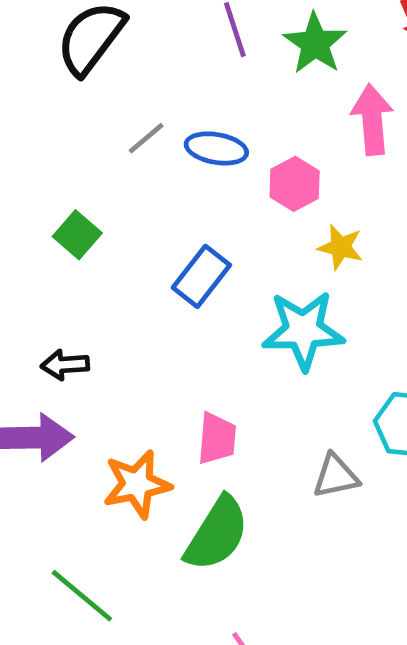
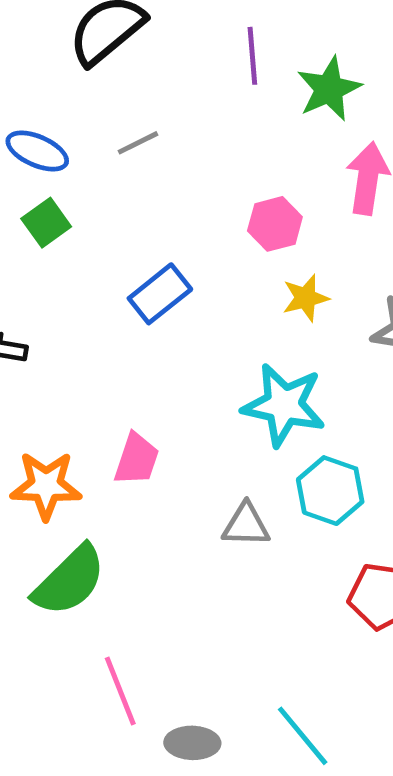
blue ellipse: (216, 148) -> (37, 151), moved
yellow star: (340, 247) -> (306, 298), turned 30
cyan star: (303, 330) -> (284, 405), moved
green semicircle: (217, 534) -> (69, 581), moved

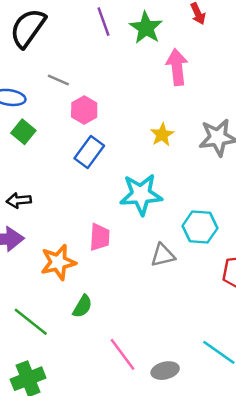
gray line: (138, 143) -> (58, 80), turned 65
pink hexagon: (275, 224) -> (84, 110), moved
cyan star: (284, 405) -> (141, 194), moved
green semicircle: (69, 581) -> (82, 306), size x0.6

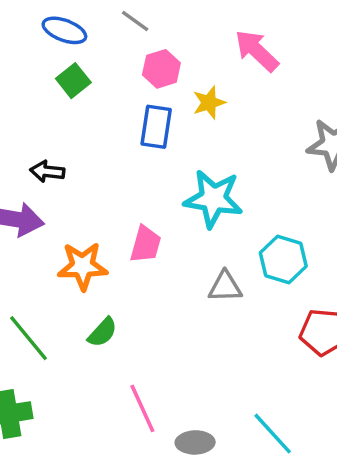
pink arrow: (177, 67) -> (257, 51), moved, turned -52
yellow star: (162, 135) -> (209, 103), moved
blue rectangle: (89, 152) -> (156, 127), turned -40

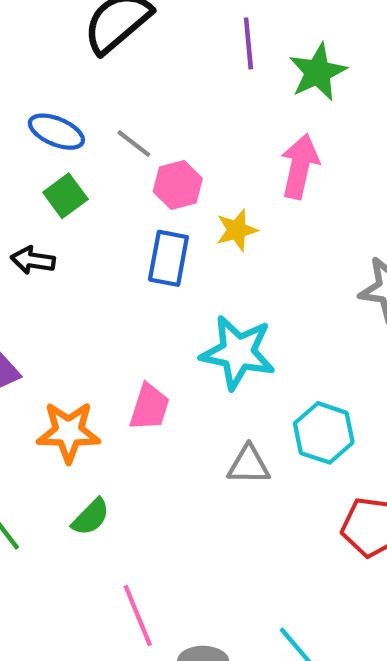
gray line: (135, 21) -> (134, 144), moved
pink arrow: (257, 51) -> (300, 166), turned 57
black arrow: (47, 171) -> (33, 260), moved

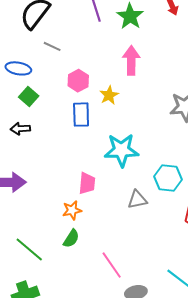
gray line: (134, 144) -> (52, 46), moved
orange star: (68, 432) -> (72, 210), moved, size x0.7
pink line: (138, 616) -> (112, 265), moved

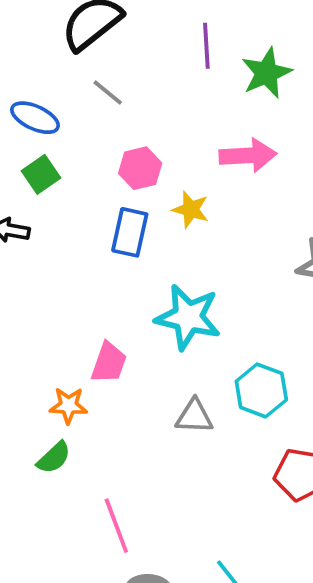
pink arrow: (131, 60) -> (248, 155), turned 72
yellow star: (109, 95) -> (191, 209), turned 30

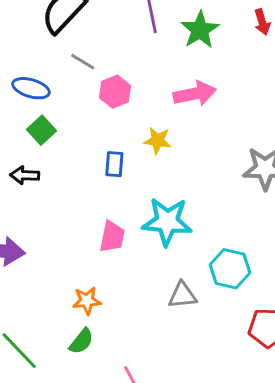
pink hexagon: (140, 168) -> (115, 92), moved
blue rectangle: (130, 232) -> (114, 164), size x0.7
pink trapezoid: (109, 363) -> (112, 237), moved

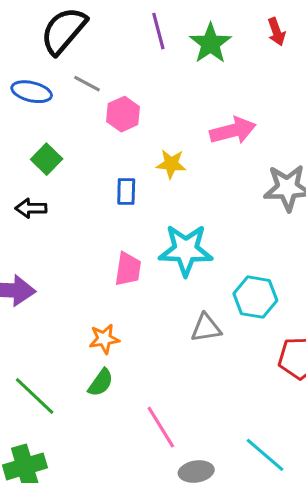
blue ellipse: (31, 88) -> (32, 92), moved
pink arrow: (195, 94) -> (233, 131), moved

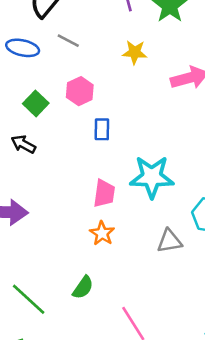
pink hexagon: (123, 114) -> (80, 91), moved
yellow star: (171, 164) -> (135, 52), moved
black arrow: (31, 208) -> (23, 144), turned 30
orange star: (104, 339) -> (102, 233), moved, turned -30

